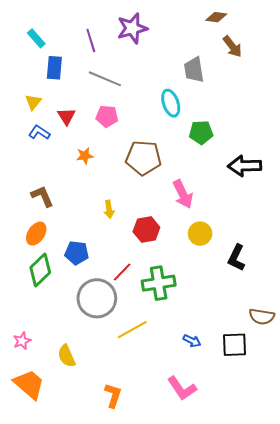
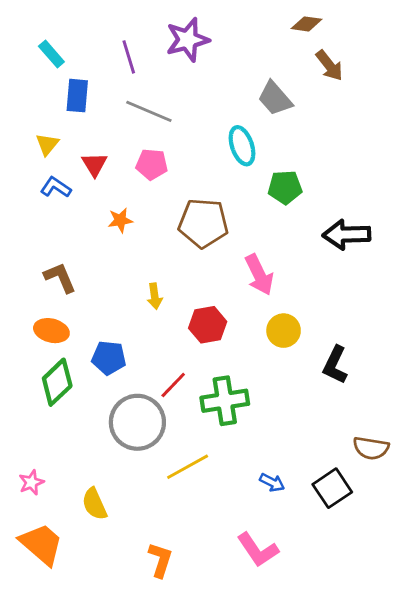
gray trapezoid: (194, 70) -> (275, 98), turned -32
orange ellipse: (36, 234) -> (51, 331), turned 70
black square: (234, 345) -> (332, 488), turned -32

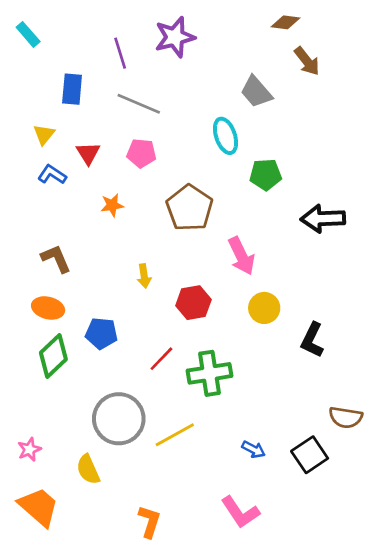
cyan rectangle: (51, 54) -> (28, 34), moved
brown pentagon: (203, 223) -> (189, 208), turned 30
gray circle: (137, 422) -> (119, 419), moved

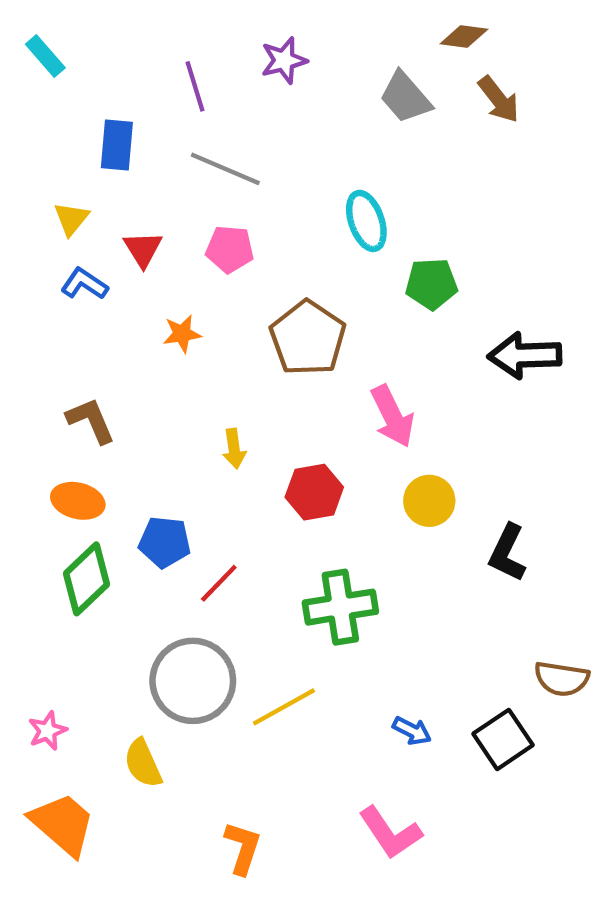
purple star: (175, 37) -> (284, 60), size x0.7
gray trapezoid: (256, 92) -> (405, 97), moved
red line: (161, 359) -> (219, 583), moved

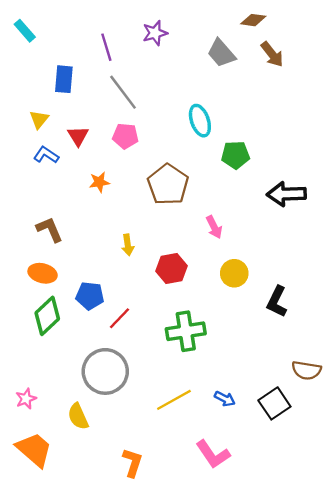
gray line: (225, 169) -> (123, 92), turned 30
pink arrow: (392, 416) -> (214, 227), size x0.7
yellow line: (284, 707) -> (174, 400), moved

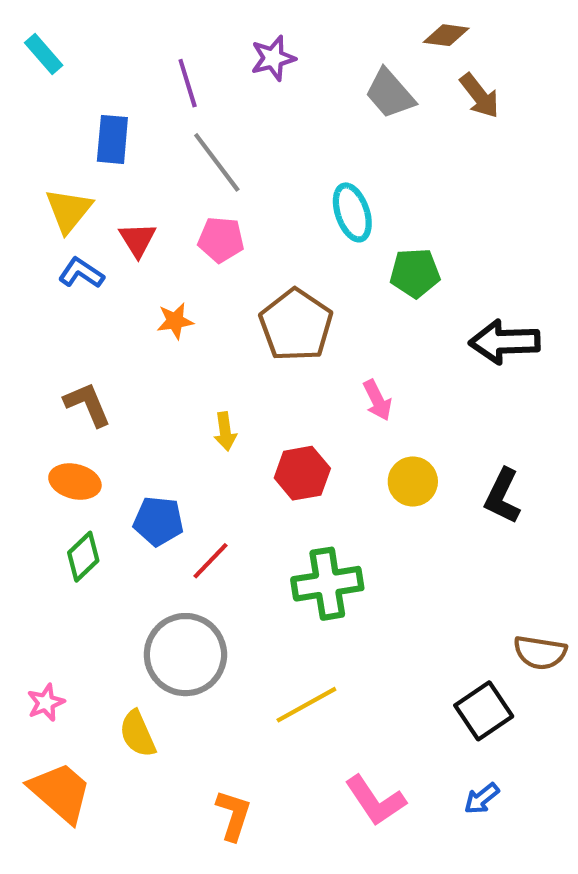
yellow triangle: (39, 119) -> (69, 210), size x1.4
black L-shape: (277, 302) -> (502, 496), moved
green diamond: (47, 316) -> (83, 557), size x0.7
blue arrow: (225, 399) -> (482, 799), moved, turned 114

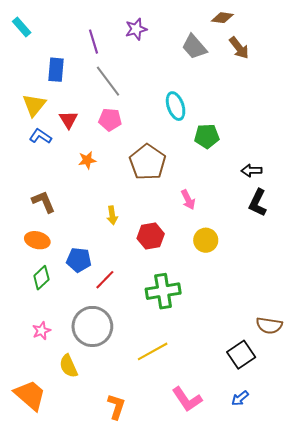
black arrow: (505, 342) -> (251, 171), size x0.6
black L-shape: (502, 496) -> (258, 203), moved
pink star: (46, 703) -> (41, 331), moved

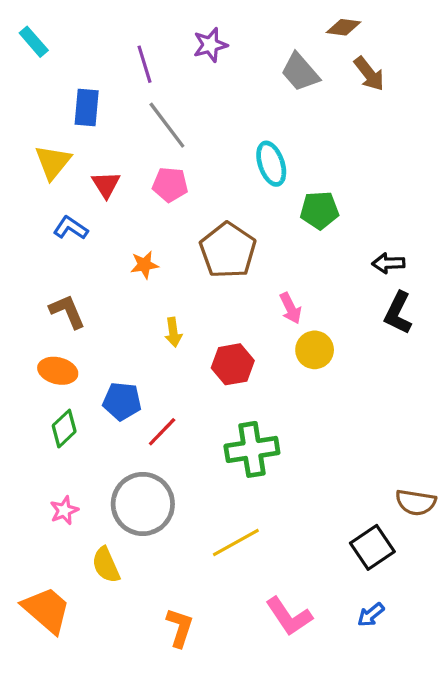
blue L-shape: (40, 136) -> (71, 228), moved
orange star: (87, 160) -> (144, 265), moved
yellow circle: (206, 240) -> (315, 350), moved

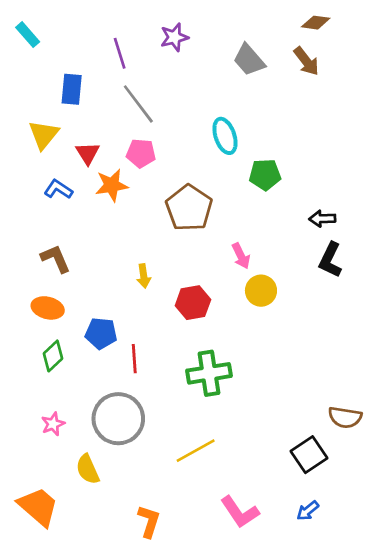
brown diamond: (343, 27) -> (316, 23), moved
orange star: (144, 265) -> (112, 185), moved, size x1.4
red line: (162, 432) -> (134, 359), turned -48

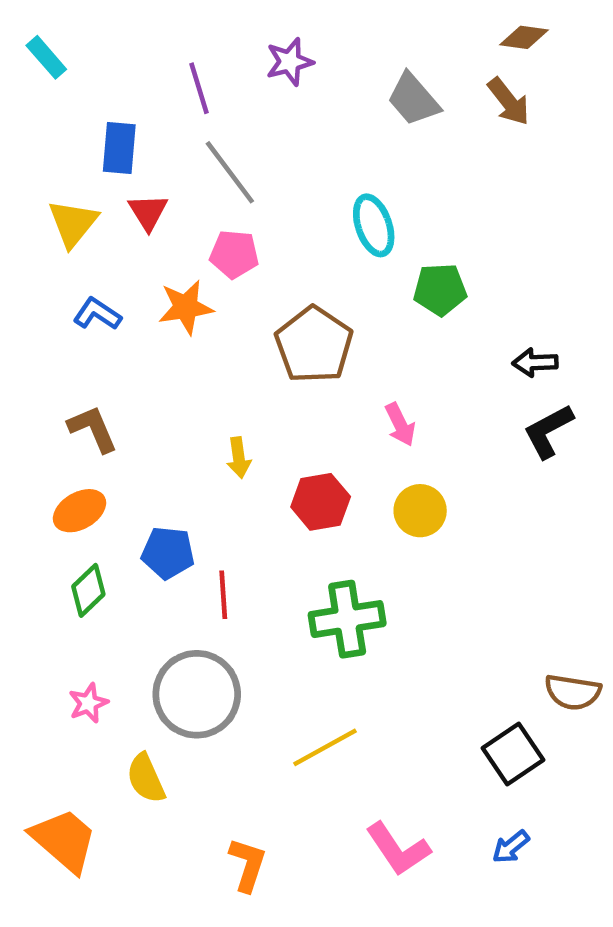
red triangle: (88, 153) -> (148, 212), moved
black L-shape: (330, 260) -> (548, 431), turned 36
yellow circle: (261, 291) -> (420, 511), moved
orange ellipse: (48, 308) -> (79, 511), turned -44

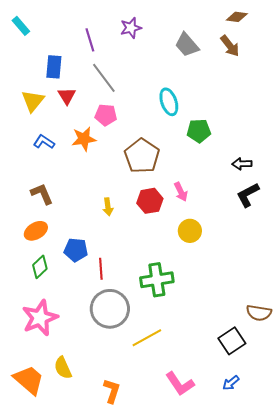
red hexagon: (321, 502) -> (150, 201), moved
gray circle: (197, 694) -> (110, 309), moved
pink star: (88, 703) -> (40, 318), size x2.0
yellow semicircle: (146, 778) -> (63, 368), moved

